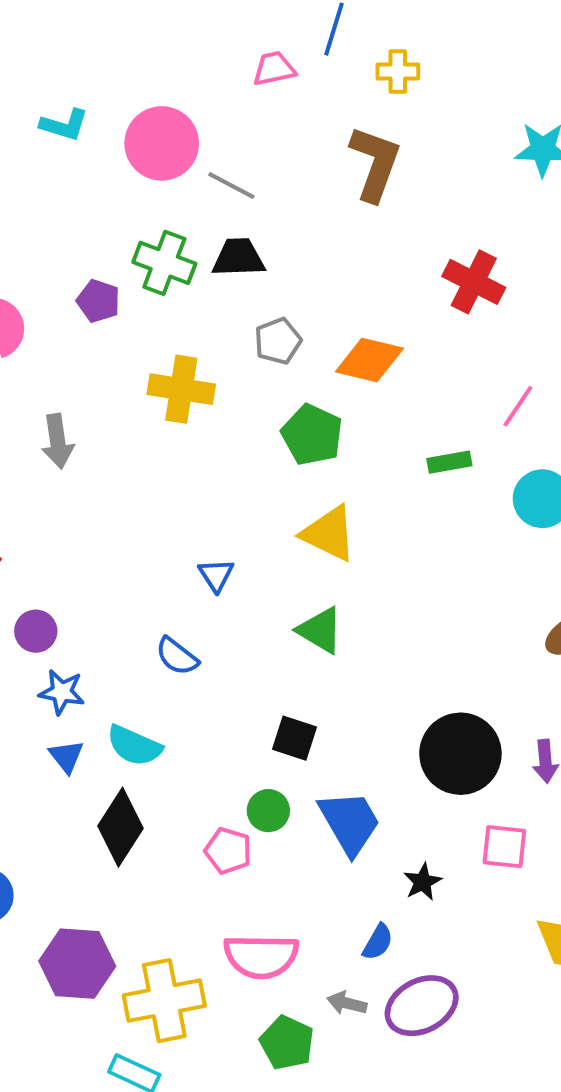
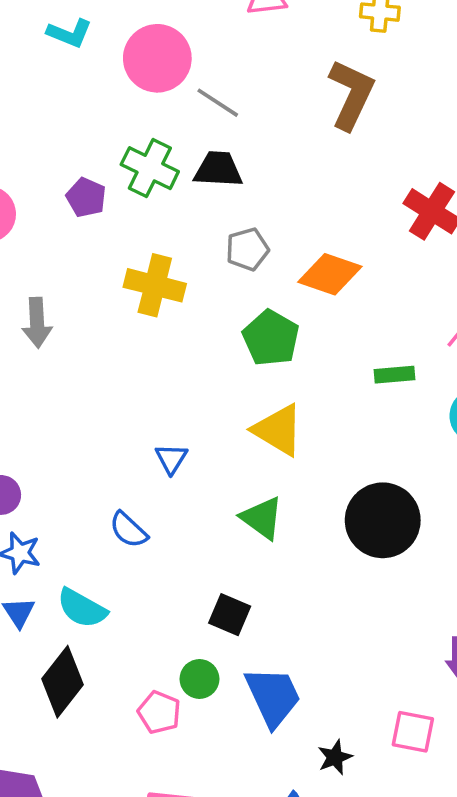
black circle: (460, 754) -> (383, 520), moved

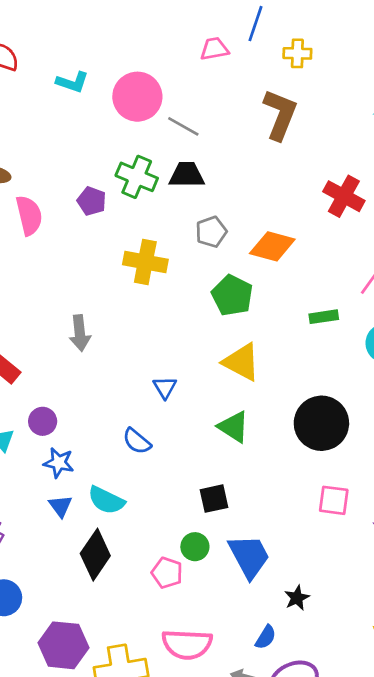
gray arrow: (37, 323) -> (80, 333), moved
black square: (230, 615) -> (214, 499), turned -32
pink square: (413, 732) -> (334, 500), moved

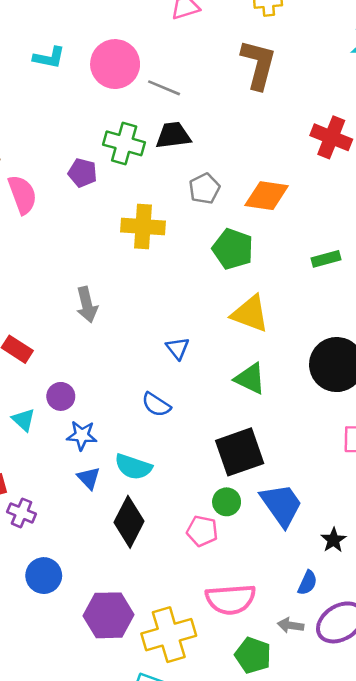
black square: (214, 499) -> (240, 452), size x1.6

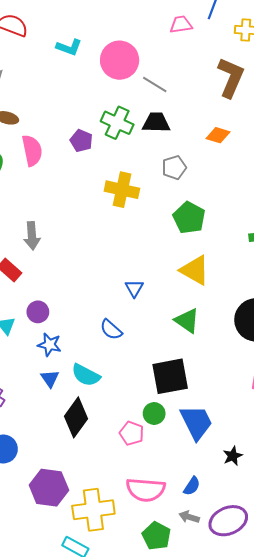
orange diamond: (267, 196) -> (218, 135), moved, size x0.7
gray arrow: (87, 305) -> (32, 236), moved
blue semicircle: (307, 583) -> (192, 486), moved

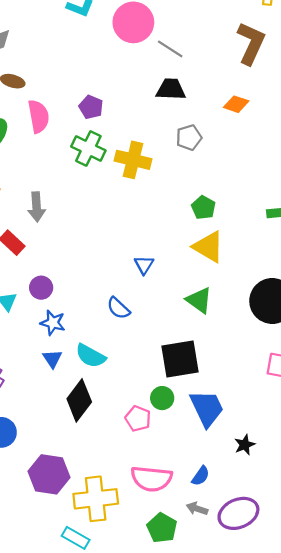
green cross: (117, 123) -> (88, 148), moved
green pentagon: (189, 218) -> (203, 208), moved, size x0.7

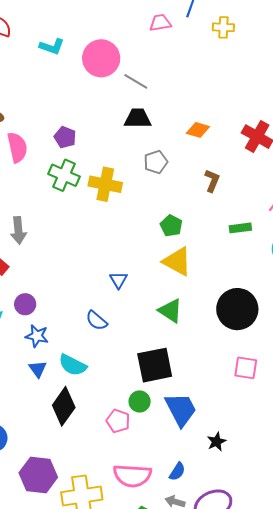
brown L-shape: (251, 43) -> (212, 181), moved, size x0.6

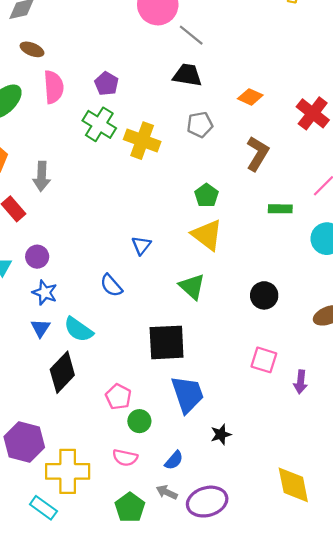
brown L-shape: (212, 181) -> (258, 154), size x1.4
black circle: (237, 309) -> (264, 295), size x0.6
green circle: (140, 401) -> (139, 421), moved
pink semicircle: (132, 476) -> (125, 458), size x0.6

